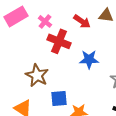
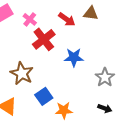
red cross: (59, 41) -> (44, 39), turned 30
blue square: (59, 98) -> (44, 96), turned -30

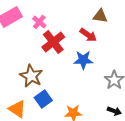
red arrow: (67, 19) -> (88, 35), moved
blue square: (44, 96) -> (43, 99), moved

